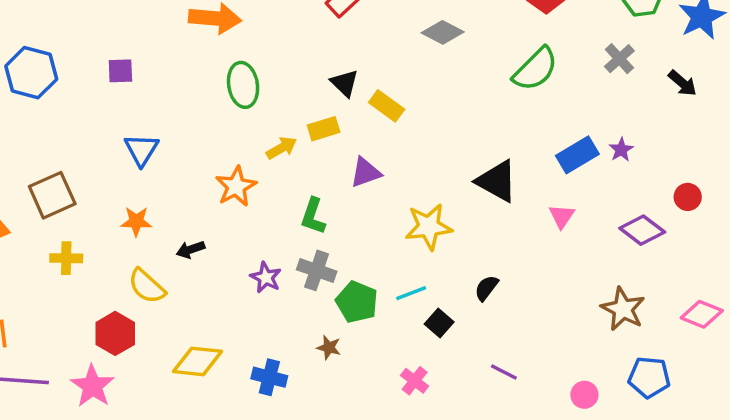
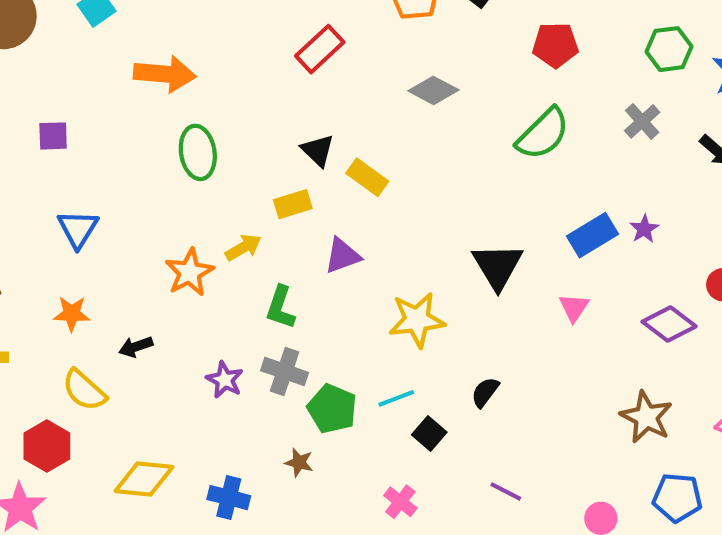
yellow arrow: (282, 148) -> (243, 248), moved
black triangle: (497, 181) -> (497, 266), turned 30

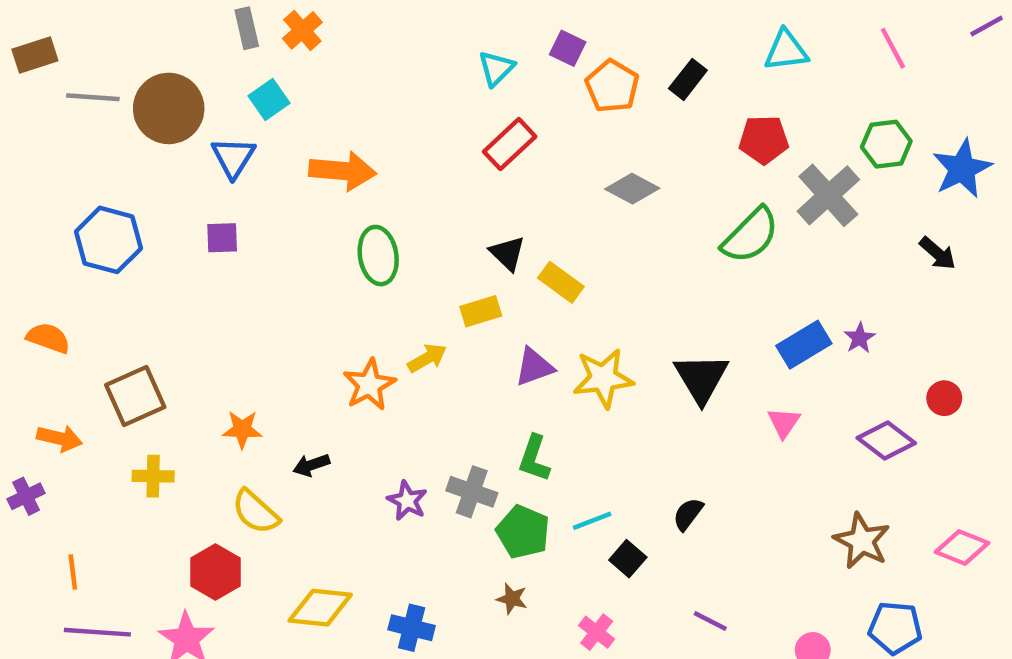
gray cross: (642, 121) -> (828, 195), moved, size x1.6
blue triangle: (78, 229) -> (233, 157), moved
green L-shape: (280, 307) -> (534, 458), moved
yellow star: (417, 320) -> (603, 378), moved
brown star: (299, 462) -> (512, 599), moved

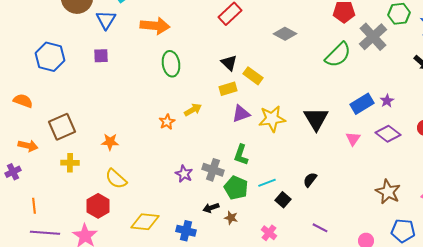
yellow rectangle: (481, 311) -> (228, 89), moved
orange star: (369, 385) -> (167, 122), size x0.7
purple diamond: (886, 441) -> (388, 134), moved
black arrow: (311, 465) -> (211, 208), moved

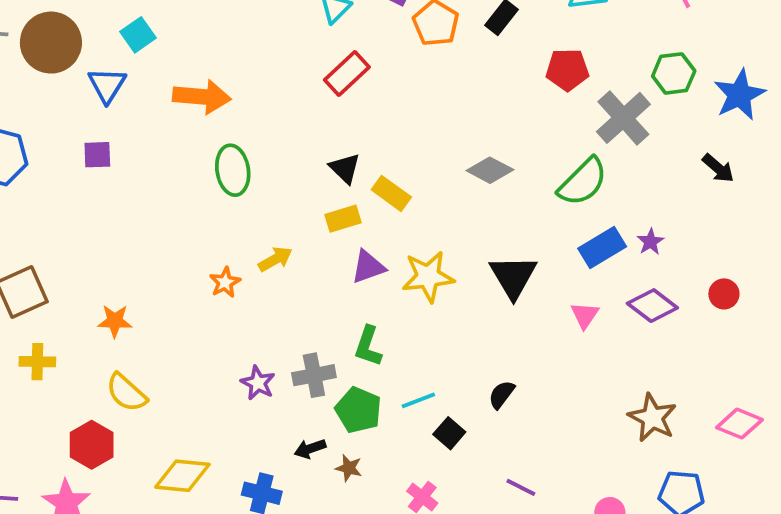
gray diamond: (285, 34) -> (490, 170), moved
green semicircle: (338, 55) -> (583, 182), moved
gray cross: (213, 170) -> (314, 375), turned -30

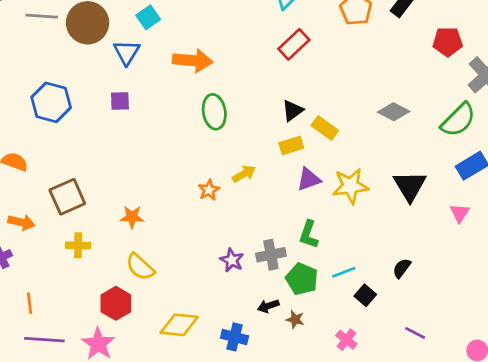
black triangle: (345, 168) -> (293, 110), turned 40

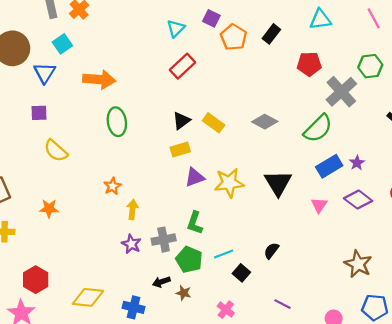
yellow rectangle: (325, 128) -> (214, 123), moved
yellow arrow: (244, 174) -> (132, 210), moved, turned -54
yellow semicircle: (140, 267) -> (56, 151), moved

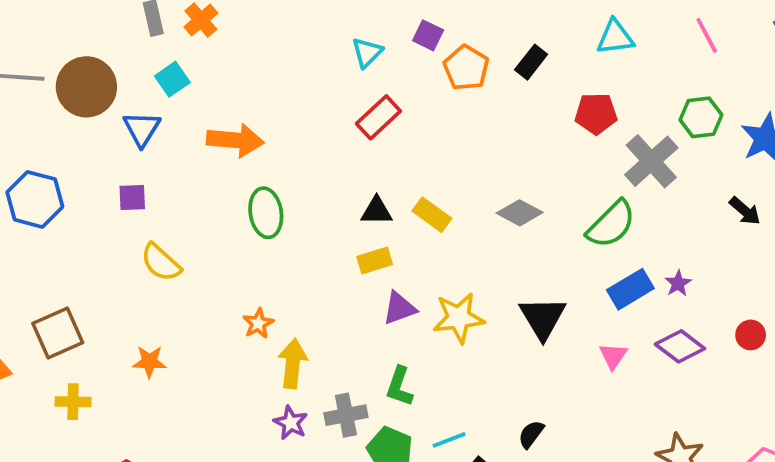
black triangle: (181, 121) -> (377, 211), turned 36
yellow arrow: (132, 210) -> (293, 364), size x1.4

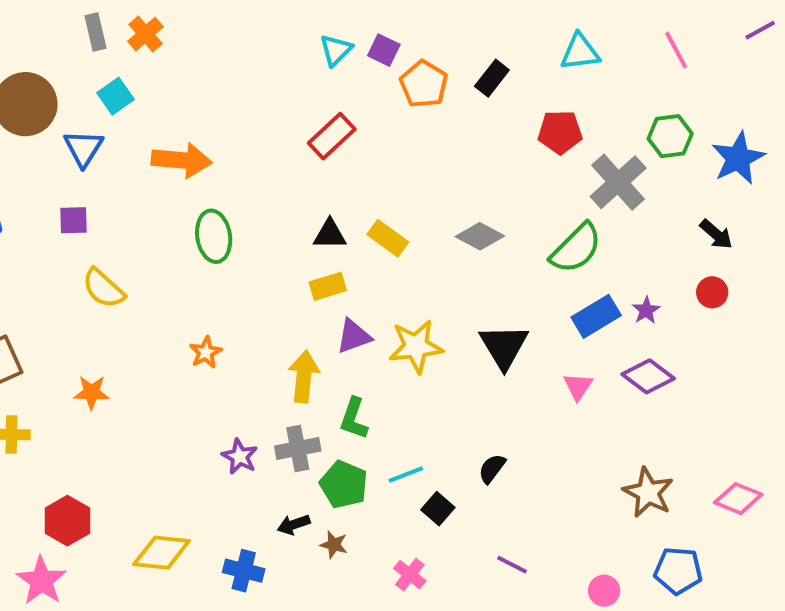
cyan triangle: (367, 52) -> (336, 50), moved
red circle: (751, 335) -> (712, 292), moved
yellow arrow: (293, 364) -> (304, 376), moved

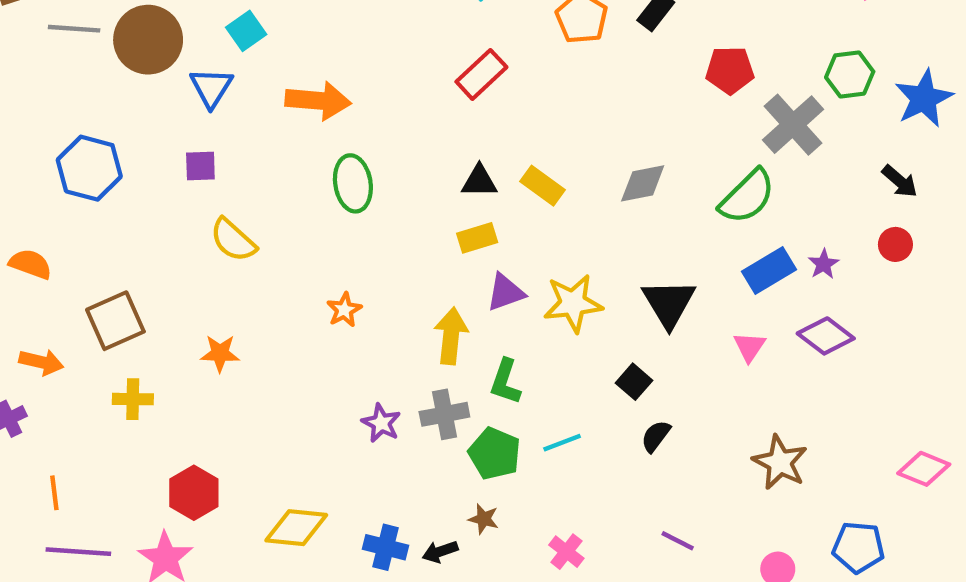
gray diamond: (480, 236) -> (643, 183), turned -39
brown star: (648, 493) -> (780, 462), moved
black square: (438, 509) -> (634, 382), moved
black arrow: (294, 525) -> (440, 552), moved

